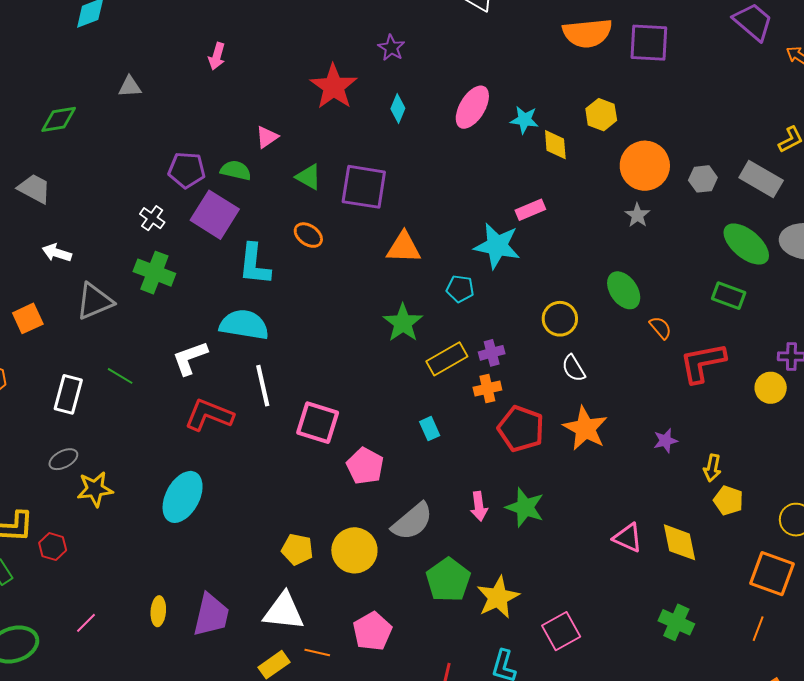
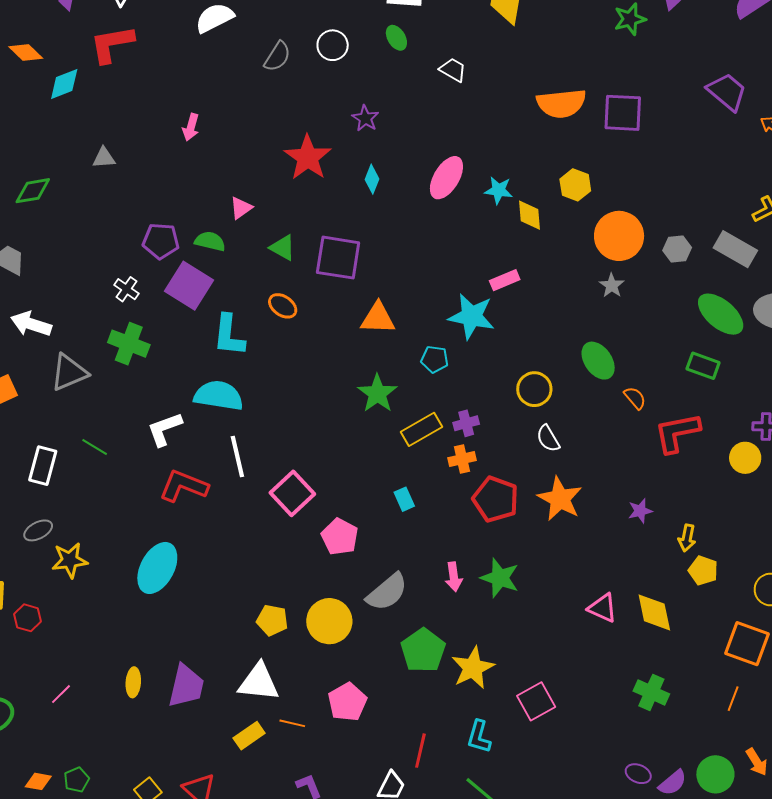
white arrow: (57, 253) -> (31, 324), size x1.4
pink square: (318, 423) -> (292, 493), turned 30

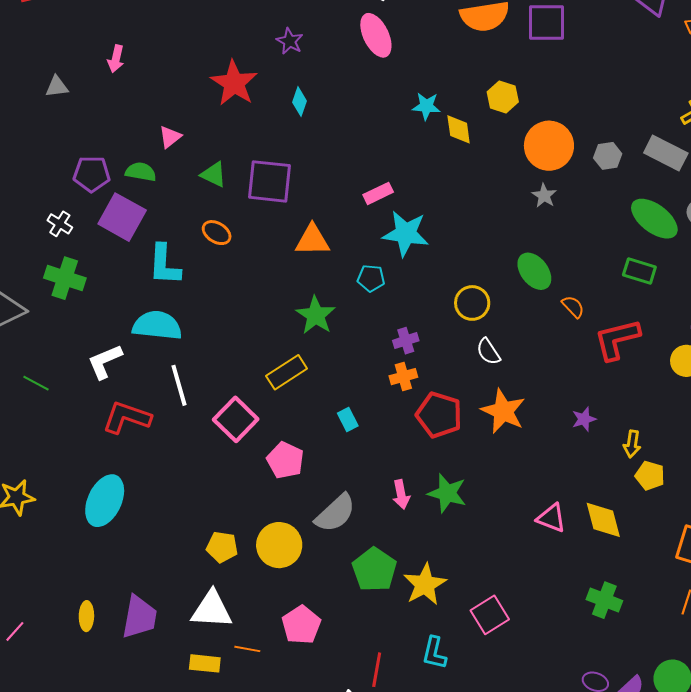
gray triangle: (104, 158) -> (57, 87), moved
pink ellipse: (446, 178) -> (376, 35), moved, turned -54
pink rectangle: (505, 280) -> (378, 193), moved
yellow rectangle: (421, 429) -> (287, 372), moved
yellow rectangle: (249, 736) -> (205, 663), turned 44

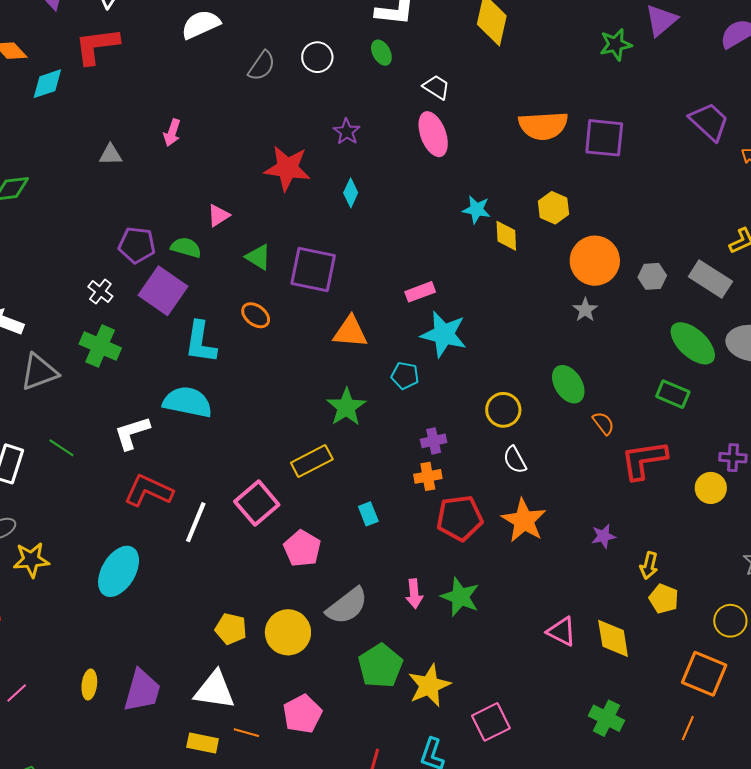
red star: (234, 83) -> (287, 168), turned -30
white line: (179, 385) -> (196, 522), moved, turned 33
red pentagon: (439, 415) -> (460, 518), turned -30

